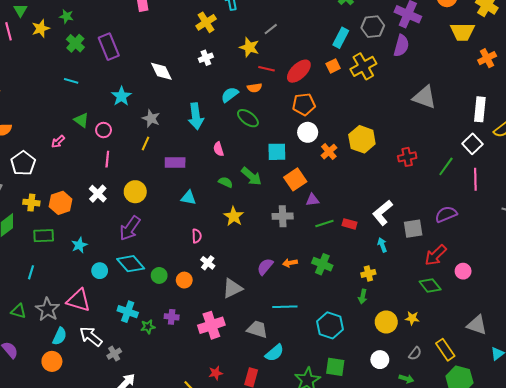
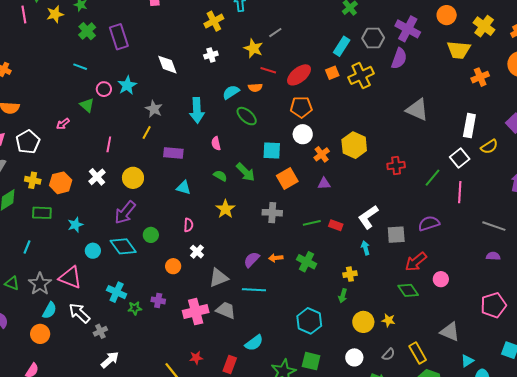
pink circle: (104, 130) -> (104, 89), moved
purple triangle: (312, 200) -> (324, 184), moved
green circle: (159, 275) -> (151, 235), moved
cyan line: (285, 307) -> (254, 290), moved
gray trapezoid: (257, 329) -> (226, 310), moved

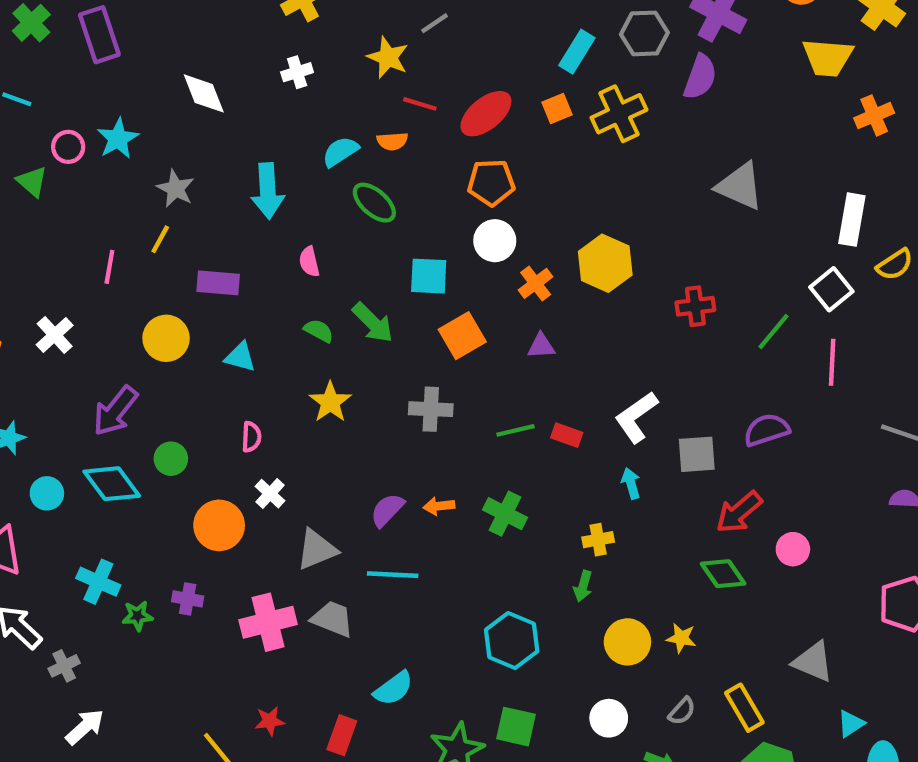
pink line: (109, 144) -> (109, 267), moved
yellow circle: (133, 178) -> (166, 338), moved
orange circle: (173, 266) -> (219, 525), size x1.5

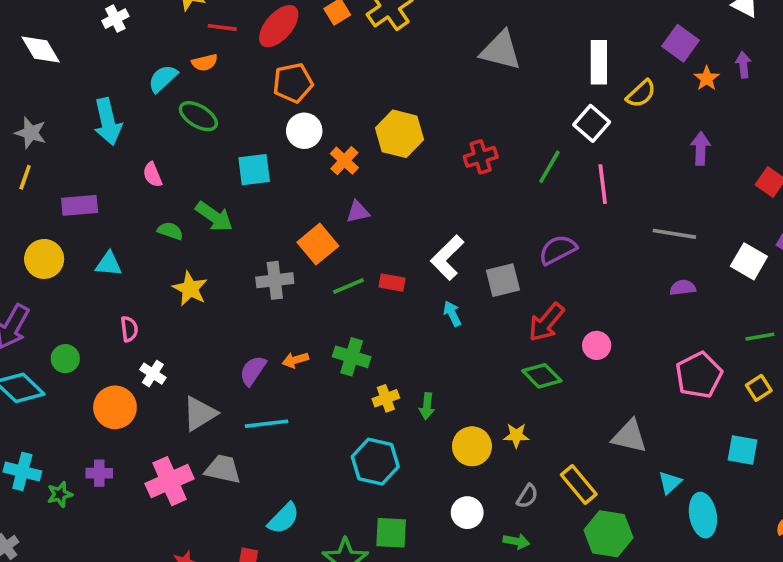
orange square: (462, 336) -> (318, 244), moved
yellow cross: (598, 540) -> (386, 398), moved

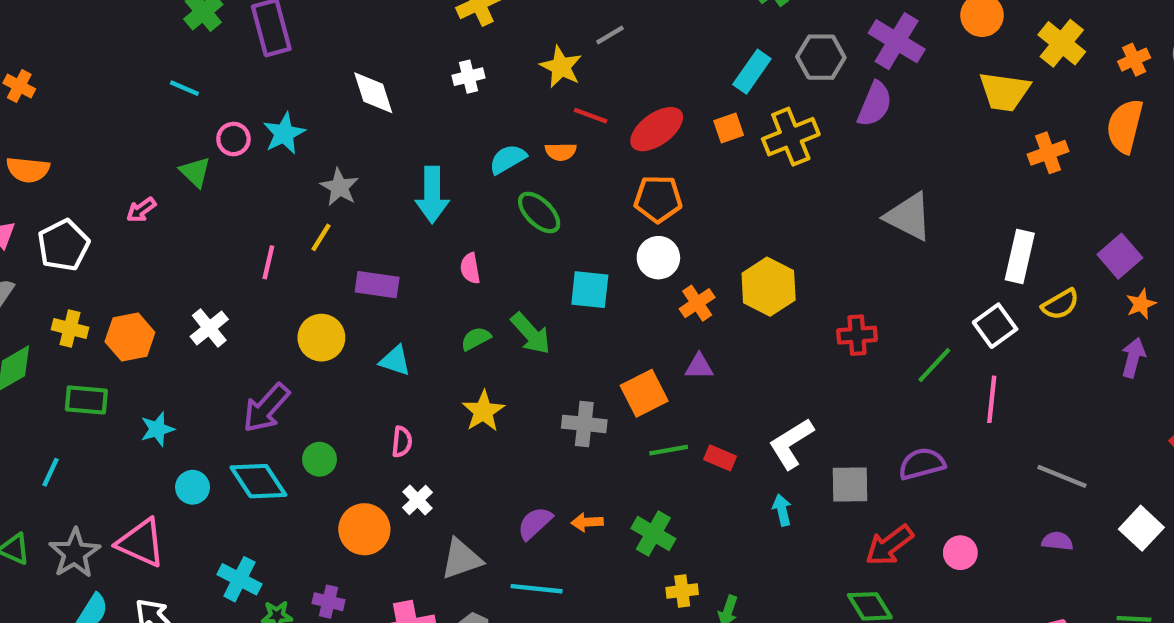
purple arrow: (701, 148) -> (1133, 358), moved
green semicircle: (170, 231) -> (476, 339), turned -60
pink circle: (597, 345) -> (960, 553), moved

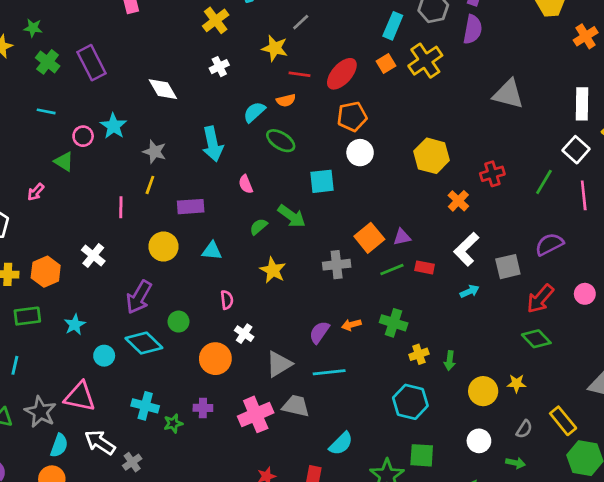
orange cross: (697, 303) -> (458, 201), moved
purple triangle: (699, 366) -> (402, 237), moved
cyan arrow: (782, 510) -> (470, 291), turned 90

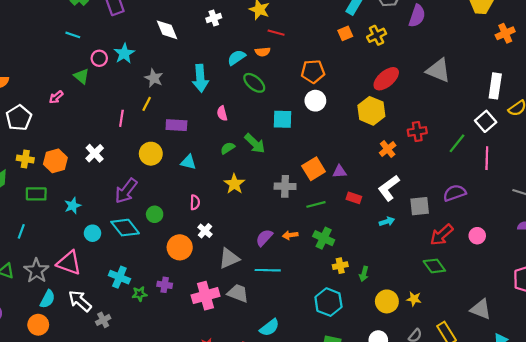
yellow cross: (425, 61) -> (377, 35), size x0.7
red ellipse: (342, 74) -> (386, 79), moved
green line: (392, 270) -> (316, 204), moved

